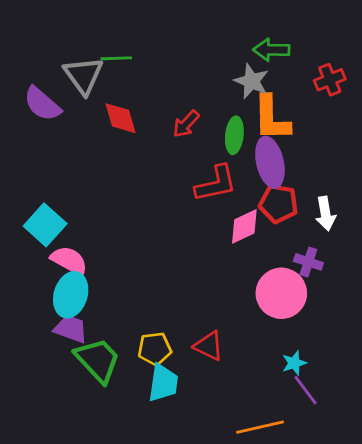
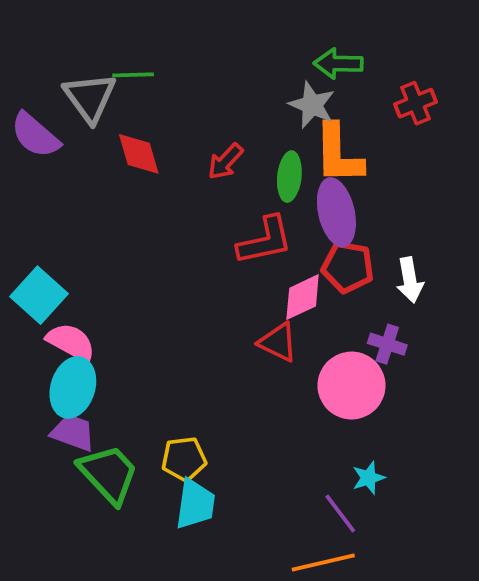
red triangle: (209, 346) -> (278, 342), moved
purple line: (306, 390) -> (340, 514), moved

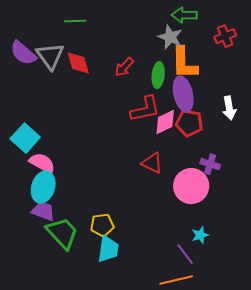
gray triangle: (90, 97) -> (50, 56), moved
white arrow: (410, 280) -> (229, 108), moved
pink diamond: (303, 297) -> (165, 122), moved

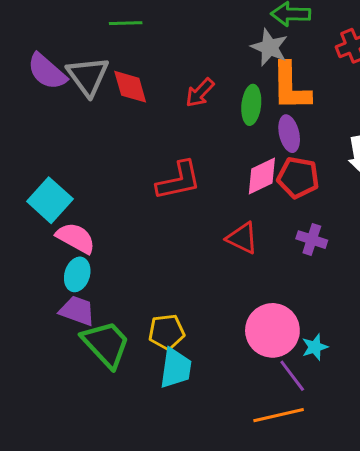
purple ellipse: (183, 94) -> (289, 134), size x0.7
red L-shape: (145, 109) -> (179, 181), moved
purple cross: (210, 164) -> (312, 240), moved
pink circle: (191, 186) -> (272, 330), moved
cyan ellipse: (43, 187) -> (77, 274), size x0.7

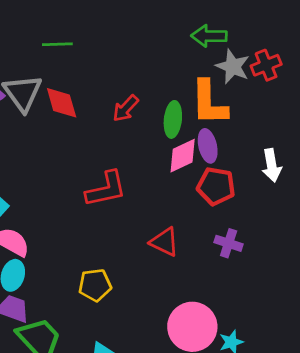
gray star: (269, 47) -> (233, 67), moved
pink diamond: (262, 176) -> (183, 156), moved
yellow pentagon: (167, 332) -> (95, 285), moved

